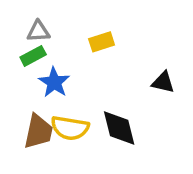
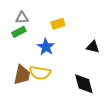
blue star: (54, 82) -> (46, 47), moved
black diamond: (119, 128) -> (84, 84), moved

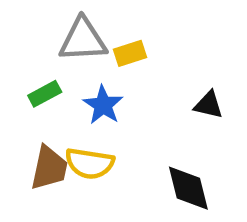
gray triangle: (22, 18) -> (83, 40), moved, size x1.6
green rectangle: (19, 32) -> (45, 94), moved

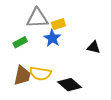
blue star: (103, 105) -> (52, 38), moved
black diamond: (188, 188) -> (70, 85), moved, turned -35

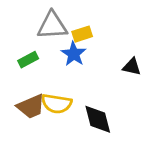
brown trapezoid: (22, 76) -> (31, 106), turned 55
black diamond: (70, 85) -> (98, 119), turned 35

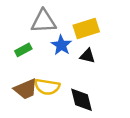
yellow rectangle: (82, 34) -> (86, 29), moved, size x1.5
black triangle: (132, 67) -> (87, 56), moved

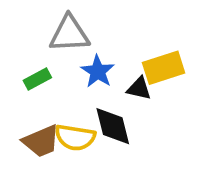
yellow rectangle: (86, 29) -> (164, 68), moved
black diamond: (82, 100) -> (113, 126), moved

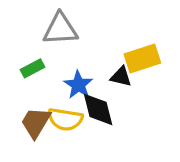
blue star: (98, 72) -> (78, 85), moved
brown trapezoid: (41, 141) -> (36, 123), turned 144

